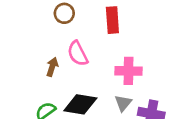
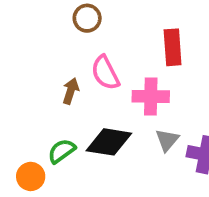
red rectangle: (112, 20) -> (173, 47), moved
pink cross: (129, 71) -> (151, 96), moved

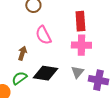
brown arrow: (71, 91) -> (22, 53), moved
pink cross: (151, 96) -> (81, 45), moved

